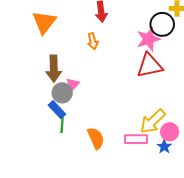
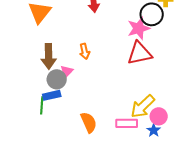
orange arrow: (93, 41) -> (85, 51), moved
blue rectangle: (57, 110) -> (52, 95), turned -60
green line: (62, 123) -> (42, 105), moved

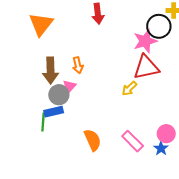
orange arrow: (85, 51) -> (78, 65), moved
yellow arrow: (143, 106) -> (129, 88), moved, size x0.6
pink rectangle: (127, 123) -> (133, 141), turned 45

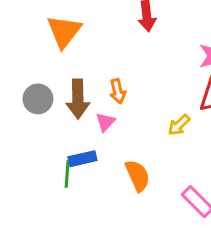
yellow arrow: (129, 88) -> (179, 125), moved
gray circle: (59, 95) -> (38, 99), moved
orange semicircle: (93, 140) -> (138, 176), moved

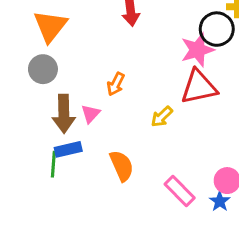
orange arrow: (118, 91) -> (116, 84), moved, turned 40
gray circle: (38, 99) -> (43, 69), moved
brown arrow: (78, 99) -> (64, 114), moved

